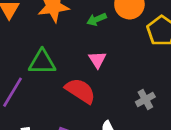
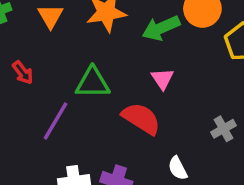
green arrow: (97, 19) -> (161, 28), size x1.5

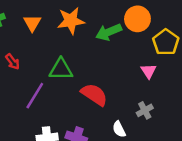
pink triangle: (162, 79) -> (149, 71), moved
gray cross: (224, 129) -> (145, 110), moved

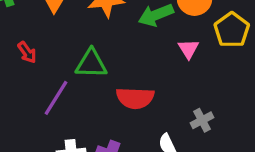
pink triangle: (149, 71) -> (188, 49), moved
red semicircle: (94, 95) -> (135, 98), turned 148

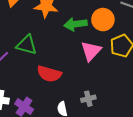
pink triangle: (188, 49) -> (91, 51), size x1.5

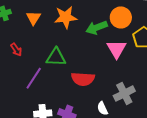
gray cross: (88, 99) -> (124, 93), size x1.5

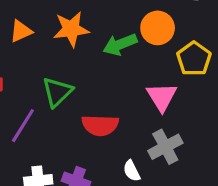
orange triangle: (34, 18) -> (21, 31), turned 35
pink triangle: (116, 49) -> (162, 97), moved
green triangle: (56, 57) -> (57, 92), turned -45

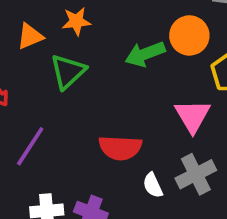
orange star: (71, 29) -> (76, 21), moved, size x0.7
green triangle: (57, 92) -> (68, 72), moved
white semicircle: (132, 171) -> (153, 185), moved

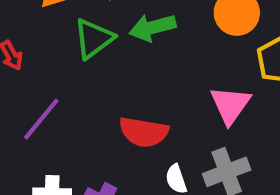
green arrow: (145, 54) -> (153, 27), moved

